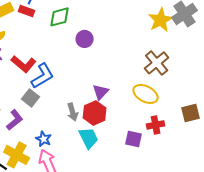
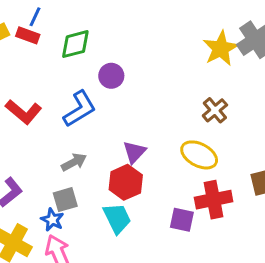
brown cross: (157, 63) -> (215, 110), size x0.7
blue L-shape: (43, 76) -> (80, 109), moved
gray square: (31, 98) -> (65, 200), moved, turned 36
gray arrow: (73, 112) -> (74, 162), moved, turned -102
red cross: (156, 125) -> (214, 200), size x1.4

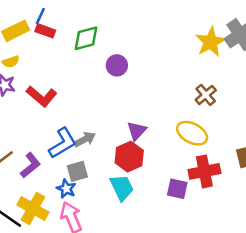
blue line: (35, 17) -> (40, 16), moved
blue L-shape: (80, 109) -> (63, 143), moved

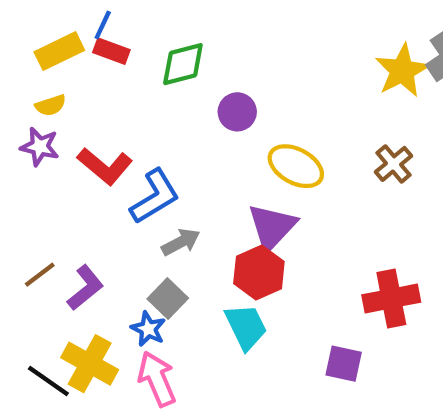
purple triangle: (137, 131) -> (272, 227), size x1.4
yellow ellipse: (192, 133) -> (296, 166), moved
blue L-shape: (63, 143) -> (155, 197), moved
gray square: (77, 171) -> (168, 299), turned -30
purple square: (177, 189) -> (344, 364), moved

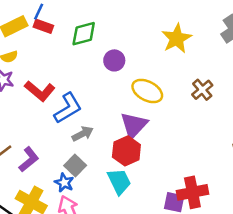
yellow star: (402, 71) -> (177, 38), moved
red cross: (391, 299) -> (192, 192), moved

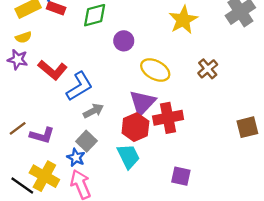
purple L-shape: (29, 159) -> (42, 135), turned 55
red cross: (192, 192) -> (168, 118), moved

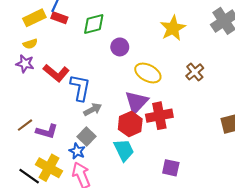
blue L-shape: (79, 86) -> (80, 88), turned -48

